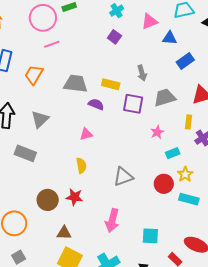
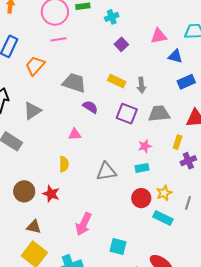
cyan cross: (117, 11) -> (112, 17), moved
yellow rectangle: (111, 84) -> (117, 81), moved
cyan rectangle: (173, 153) -> (142, 168), moved
gray triangle: (123, 177) -> (106, 171), moved

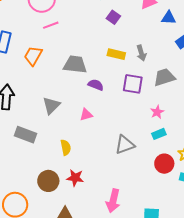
gray triangle: (32, 111) -> (51, 105), moved
yellow semicircle: (64, 164) -> (66, 147), moved

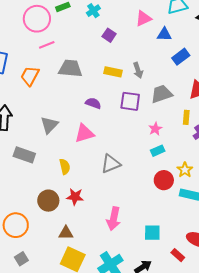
gray trapezoid: (75, 64) -> (70, 68), moved
pink triangle: (86, 115) -> (84, 133), size x1.5
gray triangle: (125, 145) -> (111, 164), moved

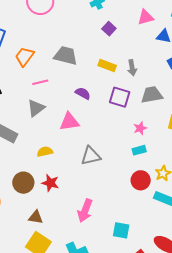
pink line: (47, 45) -> (40, 82), moved
yellow semicircle: (65, 167) -> (45, 152), turned -98

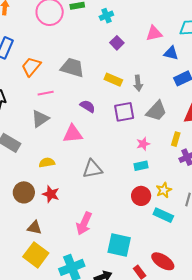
gray trapezoid: (152, 95) -> (156, 111), turned 140
purple square: (120, 97) -> (124, 112), turned -30
cyan square: (121, 230) -> (119, 245), size x1.4

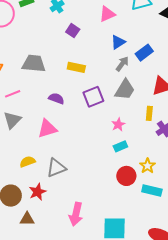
blue triangle: (171, 53) -> (118, 42), moved, turned -35
gray arrow: (138, 83) -> (122, 64), moved, turned -126
gray triangle: (92, 169) -> (56, 168), moved
red star: (51, 194) -> (38, 192), turned -30
brown triangle: (34, 228) -> (27, 219), moved

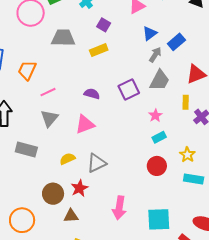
gray trapezoid: (34, 64) -> (63, 38), moved
yellow rectangle: (76, 67) -> (99, 50), moved, turned -30
red circle: (126, 176) -> (157, 166), moved

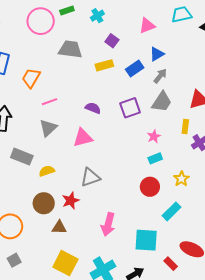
blue rectangle: (176, 42) -> (135, 68), moved
yellow semicircle: (67, 159) -> (47, 171), moved
cyan rectangle: (194, 179) -> (171, 211), moved, turned -60

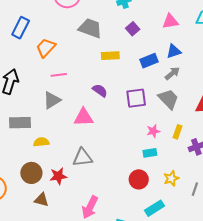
yellow rectangle: (104, 65) -> (110, 56), moved
gray trapezoid: (162, 102) -> (168, 99), turned -90
yellow rectangle: (185, 126) -> (177, 132), moved
gray rectangle: (22, 157) -> (20, 123), turned -35

